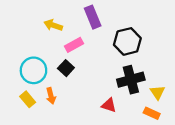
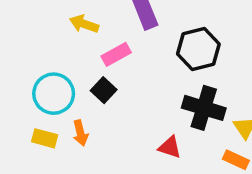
black cross: (131, 80) -> (204, 108), turned 32
yellow rectangle: (28, 99) -> (45, 138), turned -35

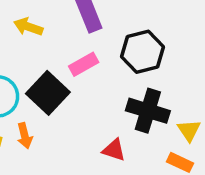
pink rectangle: (116, 54) -> (84, 64), moved
black square: (104, 90) -> (48, 93), size x1.6

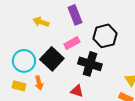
black cross: (148, 111) -> (90, 64), moved
red triangle: (114, 150) -> (77, 91), moved

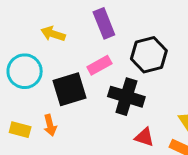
black square: (52, 59) -> (69, 89), turned 30
cyan circle: (24, 61) -> (25, 71), moved
red triangle: (77, 91) -> (144, 137), moved

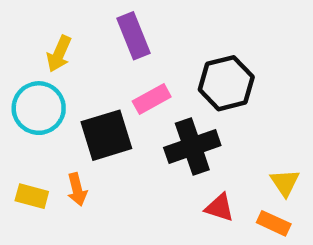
purple rectangle: (104, 23) -> (134, 36), moved
yellow arrow: (53, 34) -> (59, 54), moved, turned -85
black cross: (126, 97) -> (192, 147), turned -36

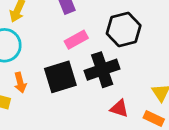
black square: (106, 135) -> (60, 77), moved
orange arrow: (77, 189) -> (20, 83), moved

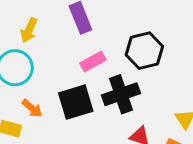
orange arrow: (20, 83) -> (32, 108), turned -36

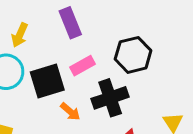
black square: (76, 102) -> (47, 81), moved
orange arrow: (32, 108) -> (70, 112), moved

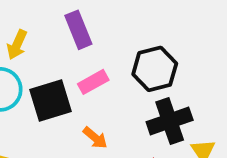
black cross: (110, 98) -> (170, 121), moved
orange arrow: (70, 112) -> (95, 138), moved

